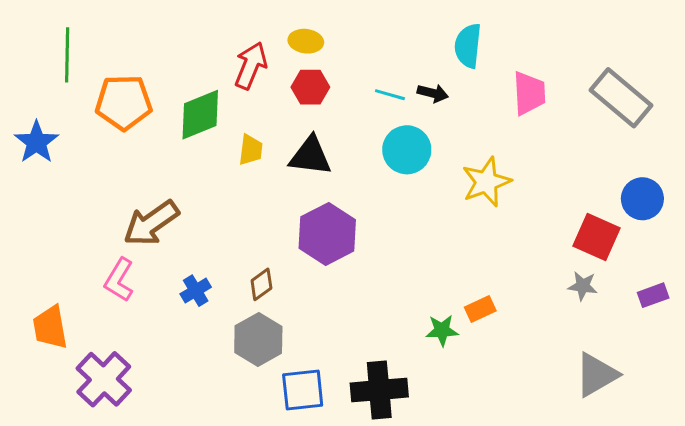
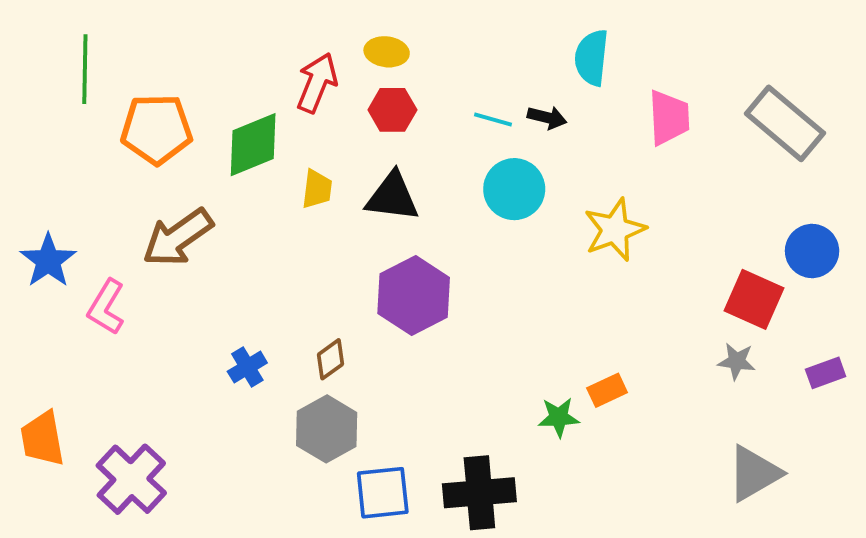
blue star: (36, 142) -> (48, 261), moved
brown arrow: (151, 223) -> (178, 237), moved
pink L-shape: (119, 280) -> (106, 307), moved
orange trapezoid: (50, 327) -> (42, 439), moved

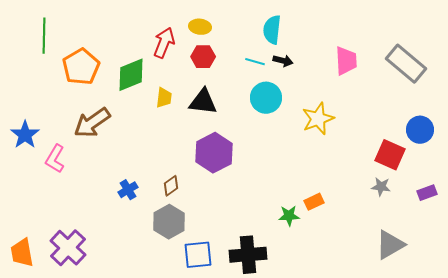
cyan semicircle: (592, 58) -> (272, 30), moved
orange pentagon: (156, 129) -> (81, 67), turned -30
orange trapezoid: (42, 439) -> (22, 253), moved

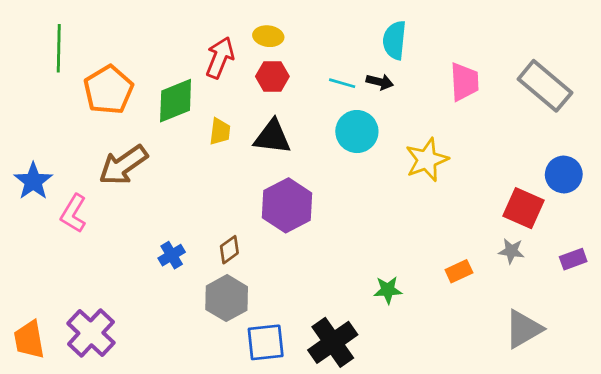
cyan semicircle: (272, 30) -> (395, 40), moved
orange rectangle: (314, 202) -> (459, 271), moved
black cross: (248, 255) -> (333, 342), turned -30

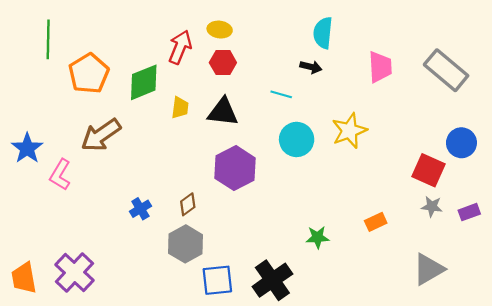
cyan line: (342, 83) -> (281, 94), moved
cyan circle: (357, 132) -> (297, 139), moved
gray star: (511, 251) -> (432, 207), moved

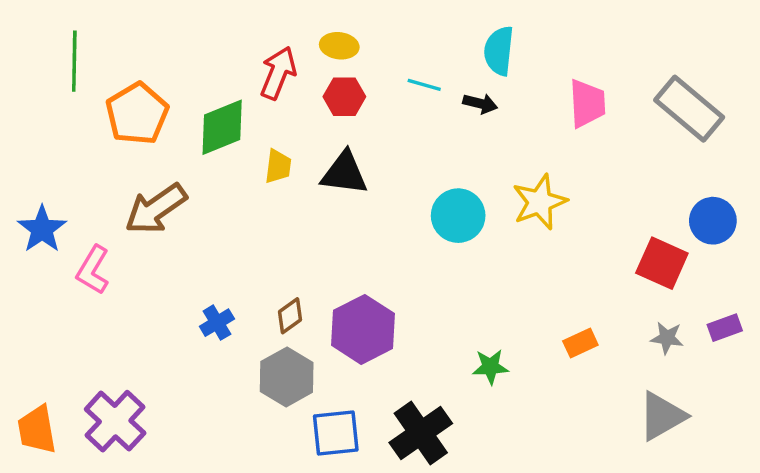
cyan line: (281, 94) -> (424, 85), moved
purple hexagon: (235, 168) -> (363, 329), moved
gray star: (432, 207) -> (667, 338), moved

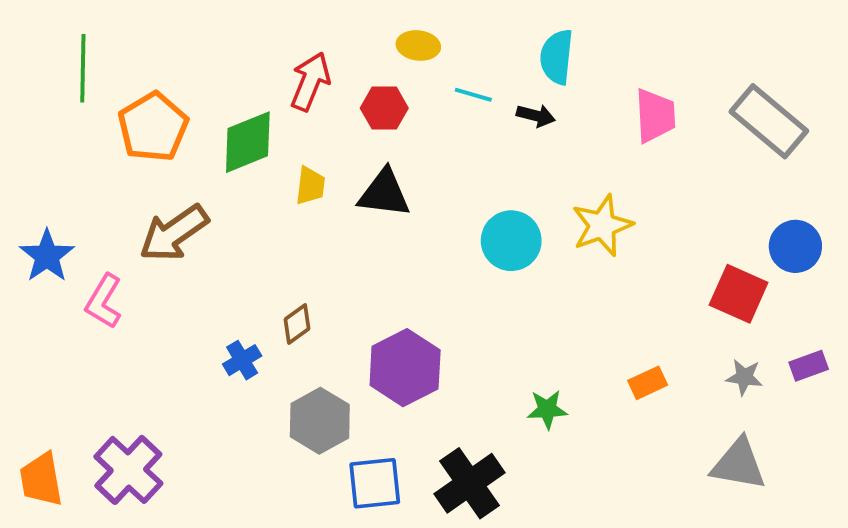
yellow ellipse: (339, 46) -> (418, 45), moved
brown diamond: (290, 316) -> (297, 324), moved
gray triangle: (662, 416) -> (739, 464), turned 40

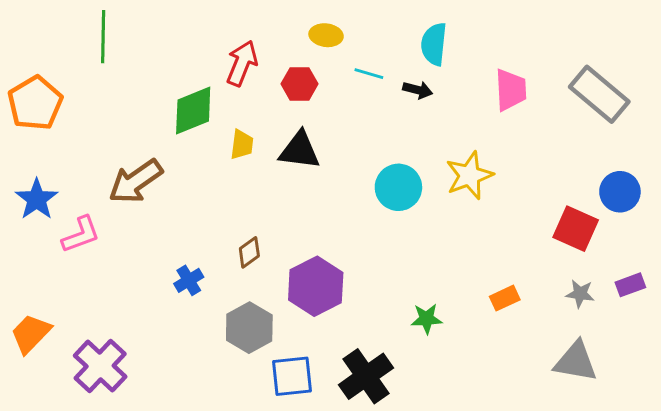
green line: (83, 68) -> (103, 37), moved
orange pentagon: (153, 127) -> (35, 103), moved
pink L-shape: (104, 301) -> (81, 235), turned -141
brown diamond: (297, 324) -> (249, 252), moved
orange trapezoid: (41, 479) -> (31, 334), moved, turned 54

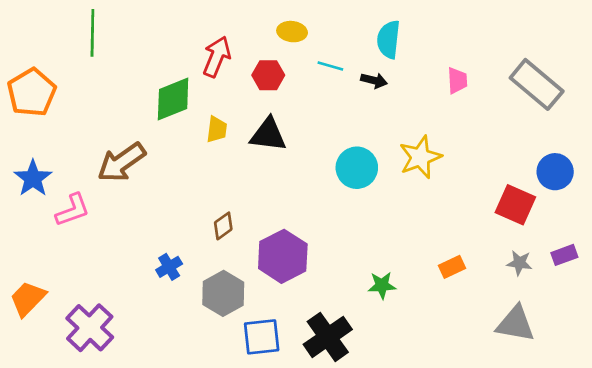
pink trapezoid: (511, 90) -> (457, 80), size x0.7
blue cross: (189, 280) -> (169, 267), moved

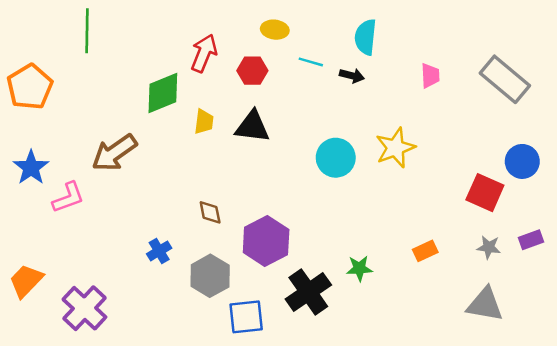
brown diamond: (223, 226) -> (210, 212), turned -65
black cross: (328, 337) -> (308, 292), moved

